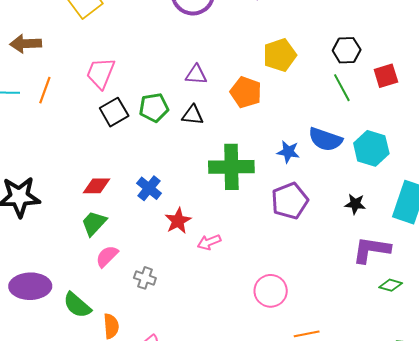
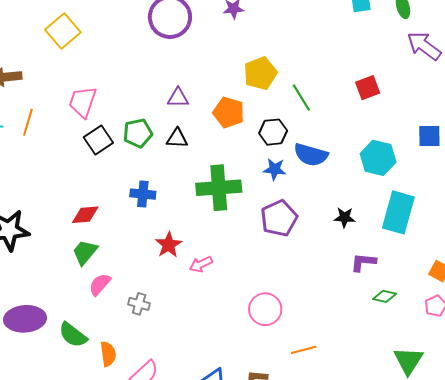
black hexagon: (347, 50) -> (273, 132), moved
green line: (342, 88) -> (301, 98), moved
cyan hexagon: (371, 148) -> (378, 158), moved
blue cross: (149, 188) -> (143, 194), moved, turned -30
purple L-shape: (371, 250) -> (363, 262), size x0.7

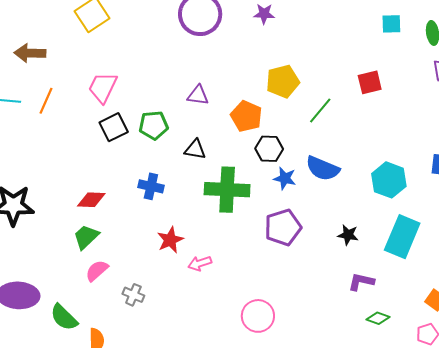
red square: (368, 88) -> (370, 82), moved
green line: (301, 98) -> (320, 111), turned 64
black hexagon: (273, 132) -> (269, 149), moved
black triangle: (177, 138) -> (195, 149), moved

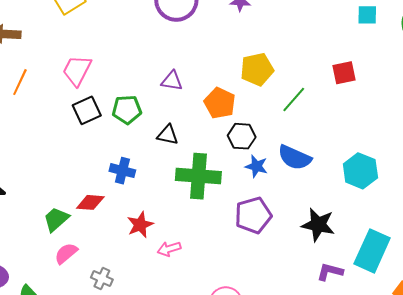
red diamond: (91, 200) -> (90, 202), moved
black star: (348, 235) -> (318, 225), size x1.6
cyan rectangle: (402, 237) -> (372, 251), moved

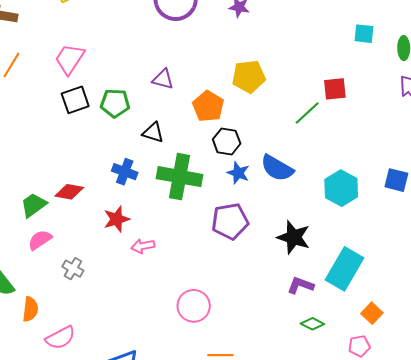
green line: (294, 100) -> (307, 113), moved
blue cross: (122, 171) -> (125, 172), moved

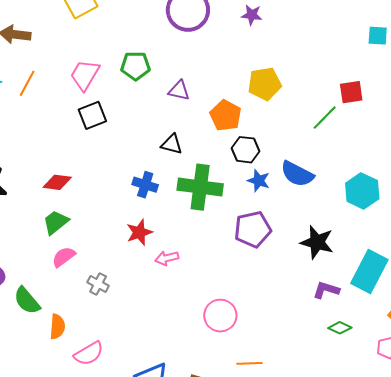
green pentagon: (115, 103) -> (135, 66), moved
red diamond: (69, 192) -> (57, 182), moved

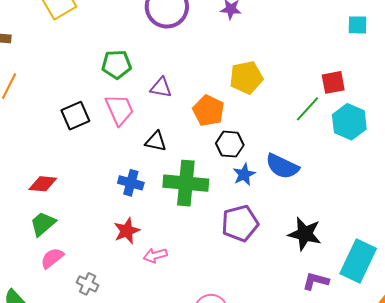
pink trapezoid: (85, 75) -> (120, 110), moved, turned 128
blue star: (259, 181) -> (244, 174), turned 30
cyan hexagon: (362, 191) -> (349, 122), moved

